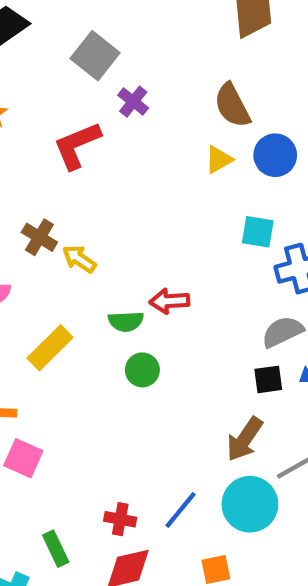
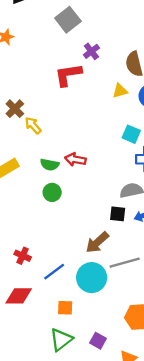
purple cross: (133, 102) -> (91, 51), moved
red L-shape: (77, 145) -> (68, 75), moved
red cross: (120, 519) -> (23, 256), moved

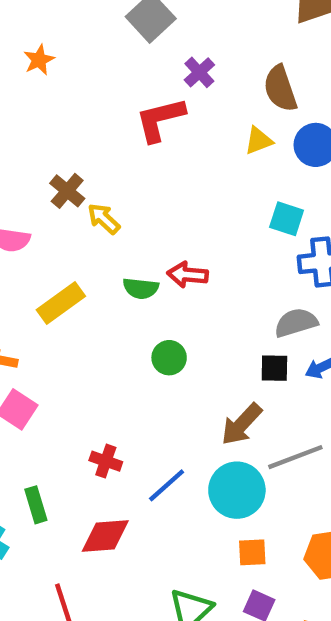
green circle: (52, 192) -> (169, 358), moved
orange square: (65, 308) -> (252, 552), moved

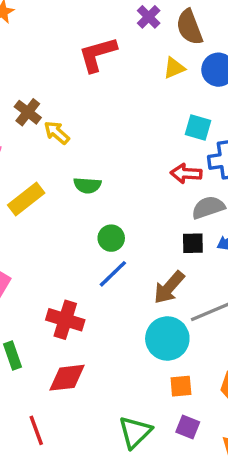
purple cross: (199, 72) -> (149, 17), moved
red arrow: (188, 275) -> (186, 173), moved
red cross: (106, 461) -> (65, 320), size x1.5
blue line: (167, 485) -> (113, 274), moved

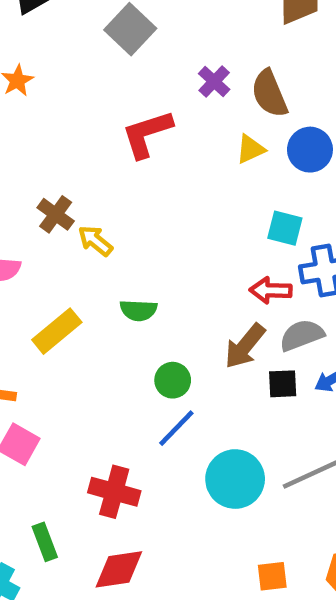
brown arrow: (169, 287) -> (245, 346), moved
cyan circle: (167, 339) -> (235, 479), moved

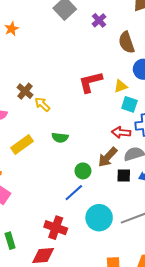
purple cross: (214, 82) -> (99, 20), moved
red L-shape: (147, 134) -> (90, 82), moved
yellow triangle: (250, 149) -> (121, 86), moved
green circle: (173, 380) -> (83, 171), moved
red cross: (114, 492) -> (56, 228), moved

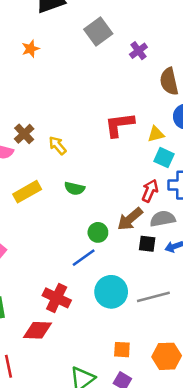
brown cross: (25, 91) -> (24, 134), moved
red arrow: (121, 132) -> (150, 191), turned 102

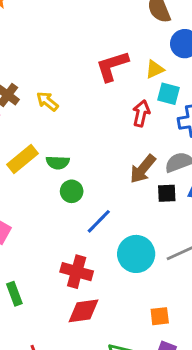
green semicircle: (75, 188) -> (58, 162), moved
red arrow: (150, 191) -> (141, 113), moved
green circle: (98, 232) -> (72, 191), moved
red diamond: (37, 330) -> (84, 311), moved

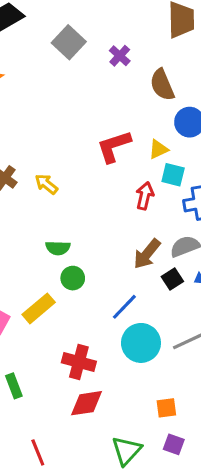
yellow rectangle: (23, 159) -> (39, 308), moved
black square: (167, 193) -> (172, 279), turned -30
blue line: (99, 221) -> (124, 307), moved

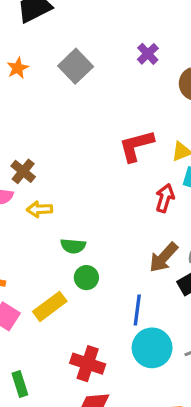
gray square: (69, 42) -> (76, 66), moved
yellow arrow: (46, 184) -> (39, 209), moved, turned -45
blue line: (124, 307) -> (137, 310), turned -40

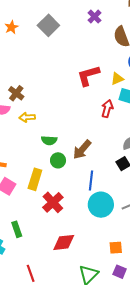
brown arrow: (163, 257) -> (82, 150), moved
yellow rectangle: (50, 306) -> (35, 179), turned -35
red cross: (88, 364) -> (53, 202), moved, turned 30

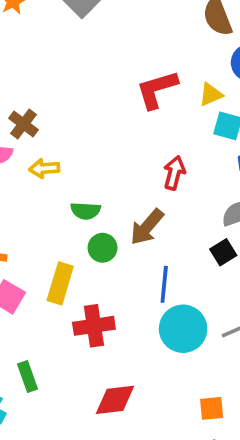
red arrow: (107, 109) -> (174, 173), moved
red cross: (53, 202) -> (94, 326), turned 35

